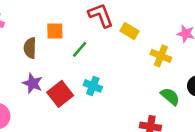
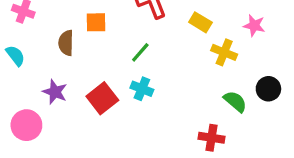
yellow rectangle: (129, 31) -> (200, 22), moved
green line: (80, 49) -> (140, 52), moved
purple star: (33, 83) -> (55, 92), moved

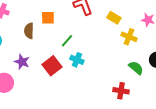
green line: (140, 52) -> (67, 41), moved

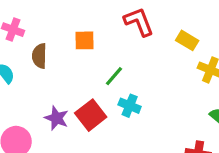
brown semicircle: (29, 31) -> (39, 56), moved
purple star: (22, 62) -> (57, 118), moved

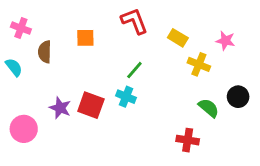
green line: (114, 76) -> (134, 70), moved
red square: (91, 115) -> (91, 105), turned -32

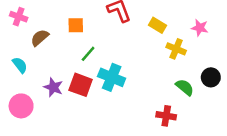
brown semicircle: (45, 52) -> (40, 38), turned 48
cyan semicircle: (14, 67) -> (20, 65), moved
green line: (134, 70) -> (88, 54), moved
cyan cross: (126, 97) -> (112, 77), size x1.5

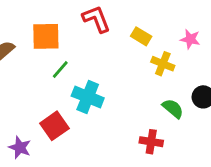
orange square: (76, 25) -> (46, 36), size x1.5
red square: (81, 85) -> (54, 126), moved, turned 35
purple star: (53, 87) -> (20, 147), moved

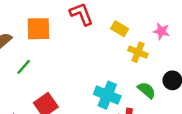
green line: (60, 70) -> (24, 67), moved
cyan cross: (88, 97) -> (107, 95), moved

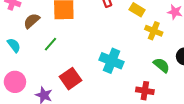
cyan cross: (107, 95) -> (112, 61), moved

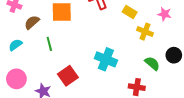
green line: (51, 44) -> (49, 44), turned -56
cyan semicircle: (14, 45) -> (15, 45), turned -88

